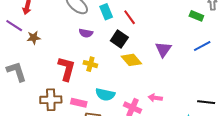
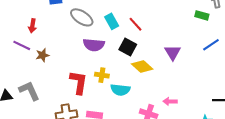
purple semicircle: (86, 33) -> (94, 45), size x1.5
cyan semicircle: (105, 95) -> (120, 90), moved

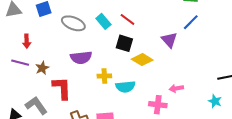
purple semicircle: (94, 45) -> (81, 58), moved
blue line: (211, 45) -> (191, 22), moved
red L-shape: (79, 82) -> (62, 88), moved

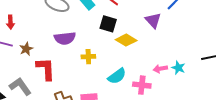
cyan semicircle: (125, 87) -> (117, 76), moved, turned -30
cyan star: (215, 101) -> (178, 68), moved

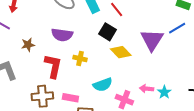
purple triangle: (153, 20) -> (152, 40), size x1.4
brown star: (26, 49) -> (28, 45), moved
red L-shape: (46, 69) -> (53, 66), moved

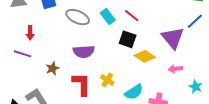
yellow cross: (80, 58) -> (107, 80), moved, turned 32
pink arrow: (147, 89) -> (175, 69), moved

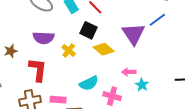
pink arrow: (175, 69) -> (129, 72), moved
yellow cross: (107, 80) -> (69, 50), moved
cyan star: (196, 87) -> (142, 85), moved

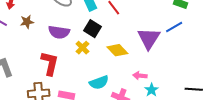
black square: (88, 30) -> (92, 29), moved
brown star: (11, 51) -> (27, 22), moved

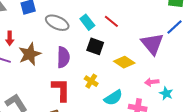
brown star: (27, 22) -> (30, 54), size x1.6
purple semicircle: (59, 32) -> (63, 57), turned -85
yellow cross: (82, 48) -> (91, 81), moved

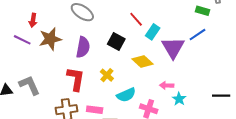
cyan rectangle: (87, 22) -> (153, 32), moved, turned 63

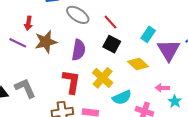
red line: (136, 19) -> (111, 22), moved
yellow cross: (107, 75) -> (103, 78), size x1.5

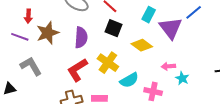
red L-shape: (71, 82) -> (77, 70), turned -125
gray L-shape: (25, 88) -> (31, 66), moved

